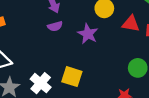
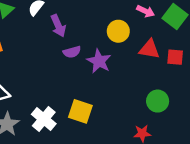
purple semicircle: (55, 26) -> (72, 52), moved

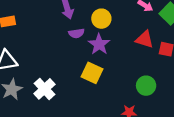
yellow circle: (118, 31) -> (101, 19), moved
yellow square: (80, 111) -> (92, 73), moved

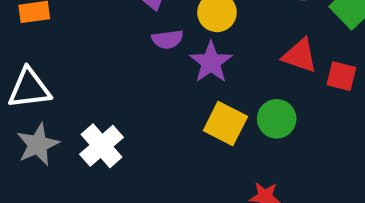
yellow square: (92, 73) -> (225, 124), moved
green circle: (146, 86) -> (277, 119), moved

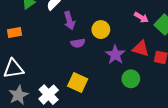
purple star: (211, 62) -> (115, 55), moved
yellow square: (225, 124) -> (78, 83), moved

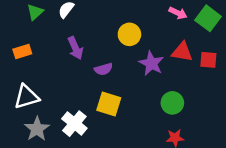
purple arrow: (69, 21) -> (75, 48), moved
purple semicircle: (78, 43) -> (103, 69), moved
green circle: (131, 79) -> (172, 103), moved

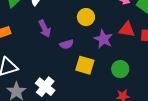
yellow square: (109, 104) -> (85, 65), moved

